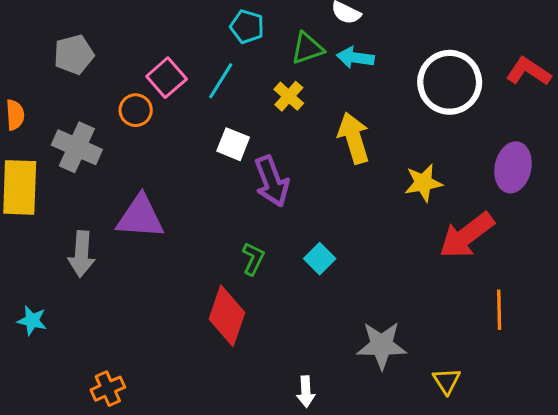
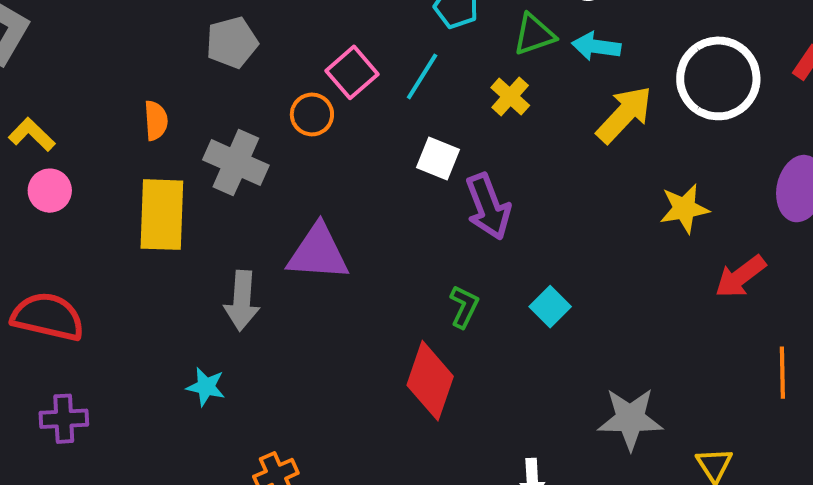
yellow arrow: (354, 138) -> (624, 114), moved, turned 60
red arrow: (467, 235) -> (740, 277), size x0.7
cyan star: (32, 321) -> (206, 387), moved

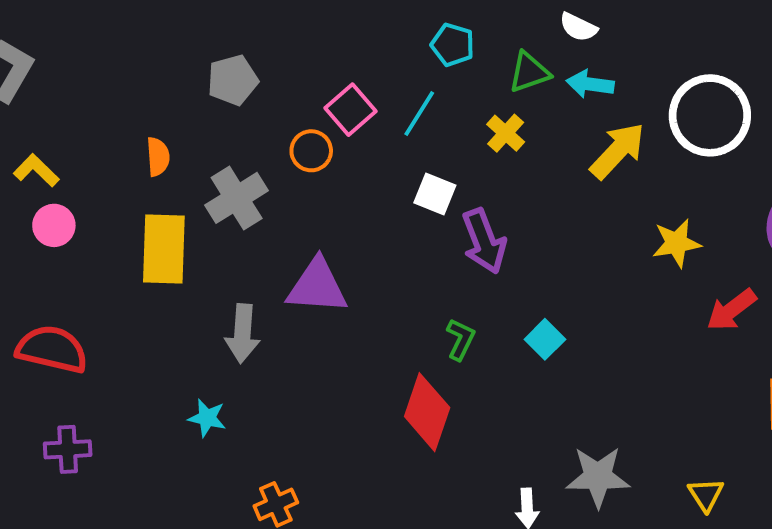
gray cross: (236, 163) -> (237, 198), turned 34
gray star: (630, 419) -> (598, 477), moved

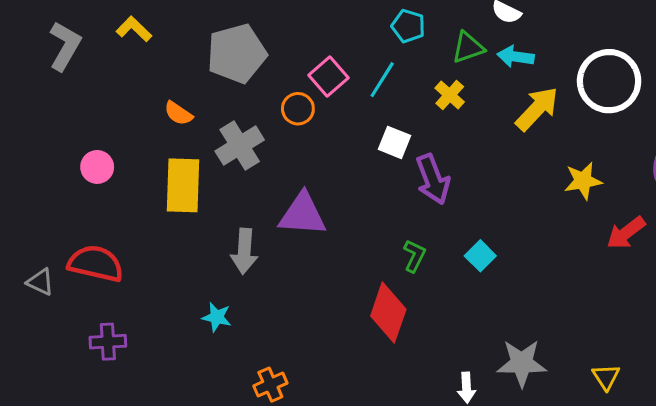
gray pentagon: (233, 80) -> (237, 54), size x1.5
orange semicircle: (158, 157) -> (178, 113), turned 128
yellow L-shape: (36, 170) -> (134, 29), moved

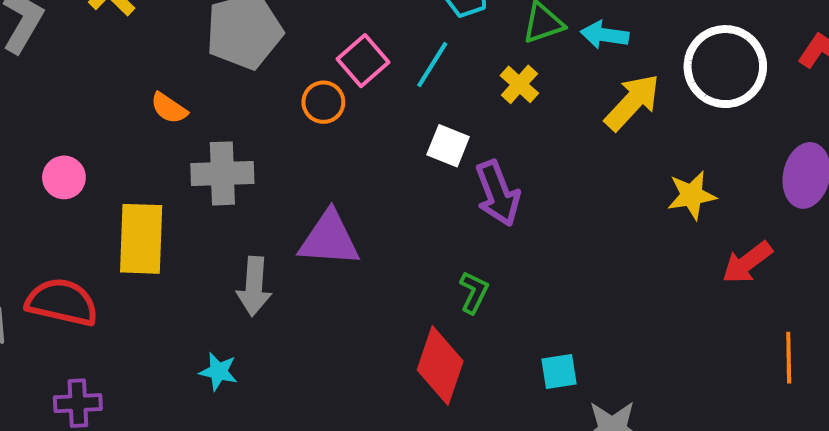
gray cross: (240, 145) -> (222, 173), moved, turned 30
yellow rectangle: (183, 185) -> (141, 239), moved
cyan square: (480, 256) -> (559, 371), moved, turned 36

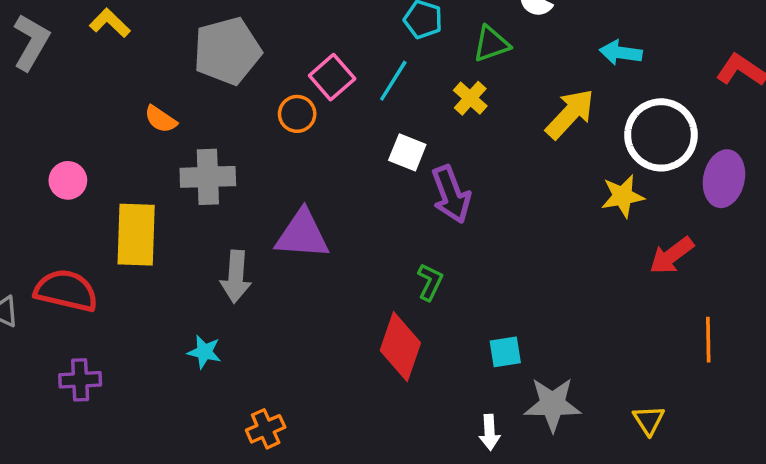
cyan arrow: (605, 35) -> (621, 53), moved
white circle: (725, 67) -> (661, 135), moved

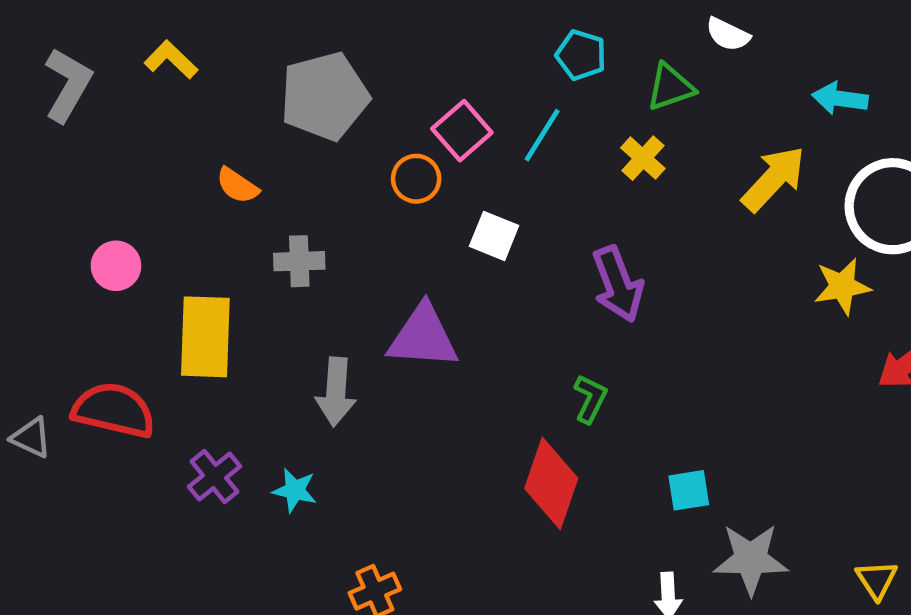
white square: (407, 152) -> (494, 236), moved
gray cross: (208, 177) -> (299, 261), size x0.7
purple cross: (80, 380) -> (214, 477), moved, turned -36

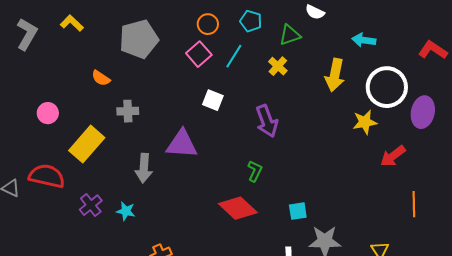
orange circle: (416, 179) -> (208, 24), moved
yellow arrow: (774, 179) -> (335, 75), turned 148
yellow rectangle: (205, 337) -> (87, 144), turned 39
red diamond: (551, 483) -> (238, 208), turned -66

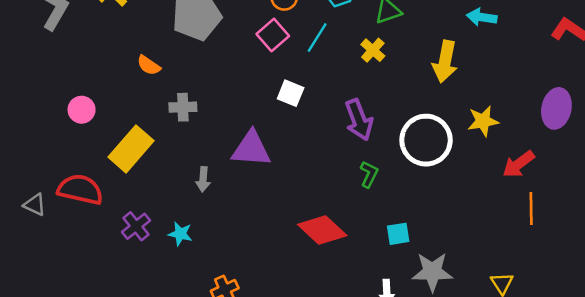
white circle: (387, 87) -> (426, 140), moved
gray arrow: (144, 168) -> (203, 179), size x0.7
green L-shape: (255, 171) -> (369, 174), moved
orange line: (414, 204) -> (531, 208), moved

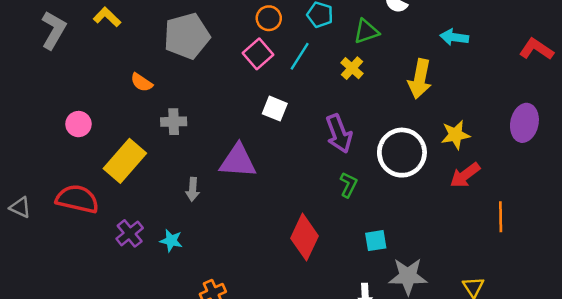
red arrow: (518, 164) -> (465, 175), moved
gray triangle: (35, 205) -> (20, 207), moved
red diamond: (322, 230) -> (304, 237), turned 72

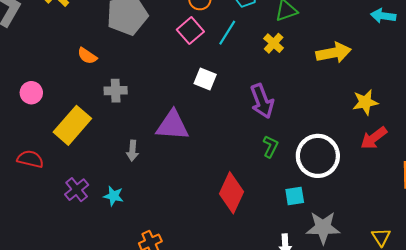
cyan arrow: (454, 37) -> (383, 16), moved
yellow arrow: (420, 79) -> (334, 53), turned -112
white circle: (402, 153) -> (318, 156), moved
red semicircle: (77, 199) -> (30, 159), size x0.7

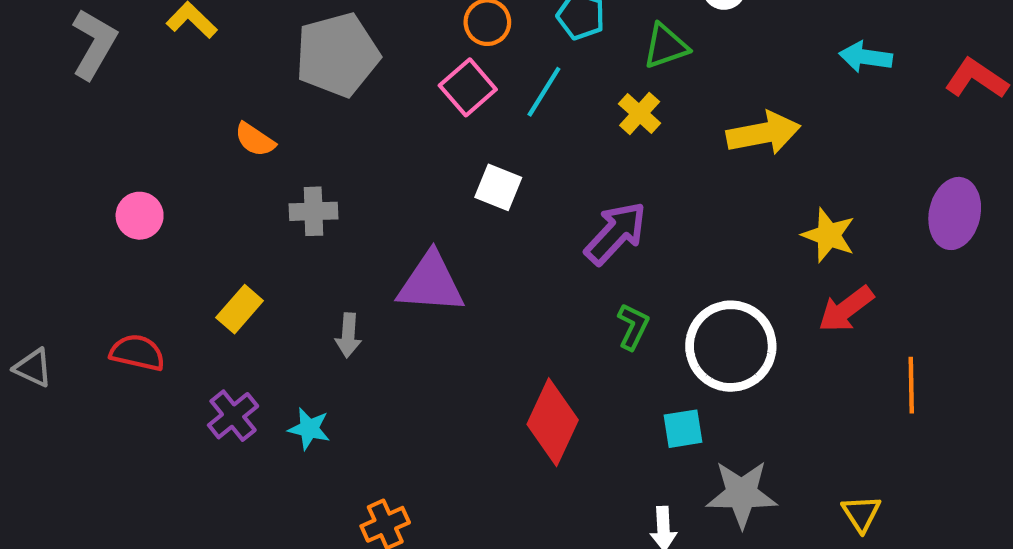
purple arrow: (262, 101) -> (616, 233), turned -116
yellow star: (365, 102) -> (829, 235), turned 30
yellow rectangle: (72, 125) -> (240, 309), moved, size x0.6

